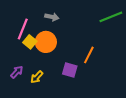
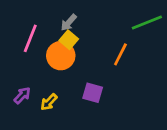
gray arrow: (52, 17) -> (69, 22), turned 120
yellow square: (30, 42) -> (69, 40), moved
orange line: (89, 55) -> (120, 54), moved

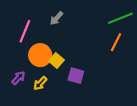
yellow square: (69, 40) -> (56, 61), moved
orange line: (120, 54) -> (116, 42), moved
orange circle: (61, 56) -> (40, 55), moved

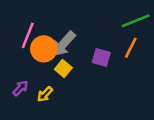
gray arrow: (56, 18) -> (63, 44), moved, size x1.6
orange circle: (40, 55) -> (44, 49), moved
purple square: (76, 76) -> (101, 57), moved

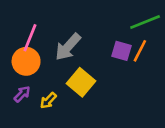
orange circle: (44, 49) -> (26, 61), moved
purple square: (101, 57) -> (122, 51), moved
yellow square: (63, 69) -> (81, 82), moved, size x1.5

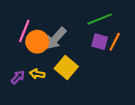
green line: (145, 22) -> (100, 19), moved
orange circle: (26, 61) -> (37, 42), moved
yellow arrow: (48, 101) -> (37, 74), moved, turned 56

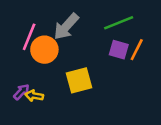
gray arrow: (55, 38) -> (66, 27), moved
yellow square: (66, 67) -> (79, 80), turned 35
yellow arrow: (37, 74) -> (34, 96), moved

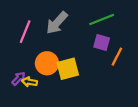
orange circle: (44, 50) -> (47, 63), moved
orange line: (137, 50) -> (117, 57), moved

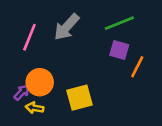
orange circle: (47, 63) -> (40, 82), moved
yellow square: (68, 69) -> (80, 98), moved
yellow arrow: (29, 82) -> (35, 108), moved

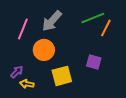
purple square: (119, 50) -> (94, 62), moved
orange line: (137, 67) -> (106, 28), moved
orange circle: (40, 82) -> (44, 50), moved

